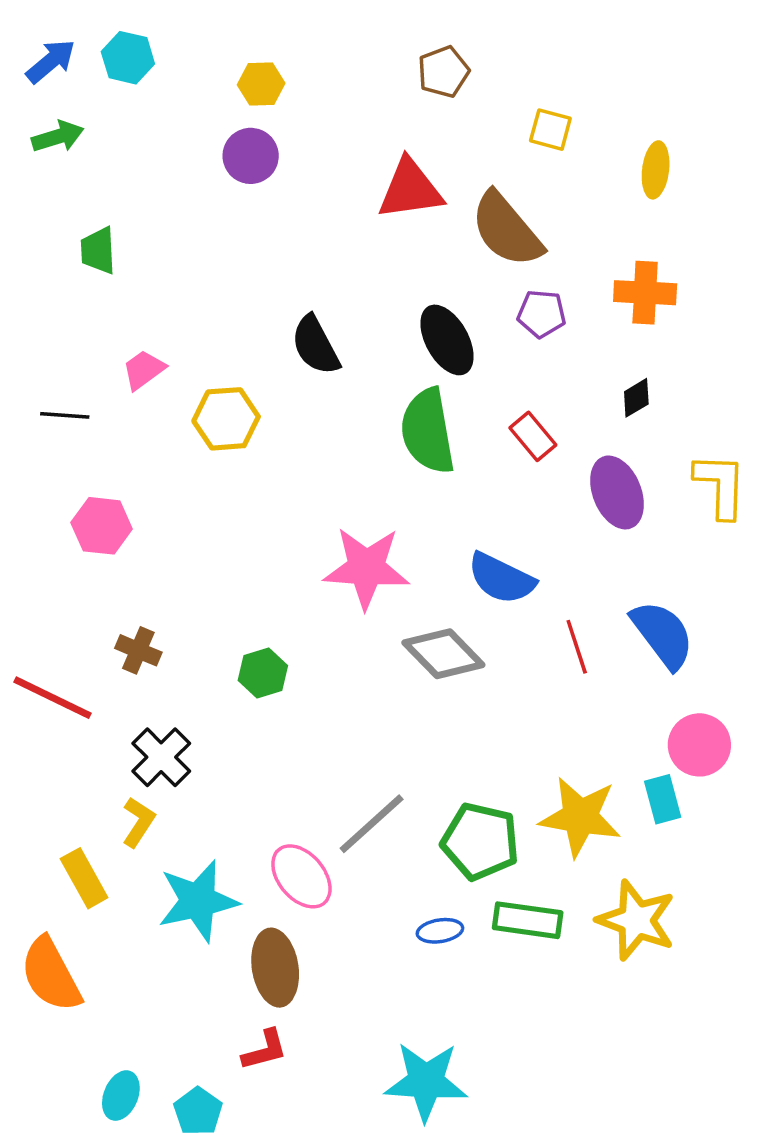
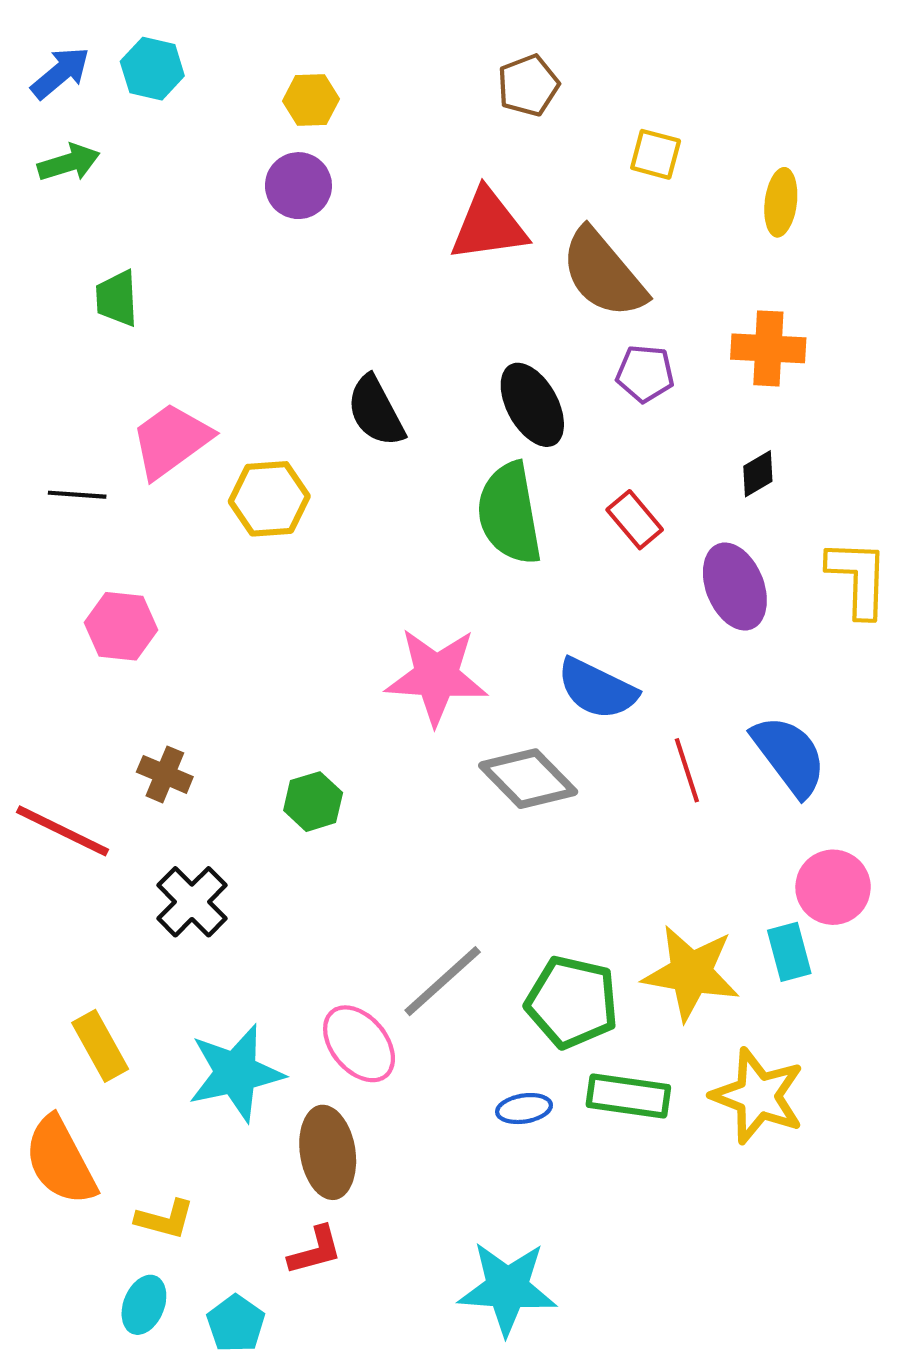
pink trapezoid: (144, 370) -> (171, 440), size x1.6
yellow L-shape: (138, 822) -> (165, 1219), moved, turned 72

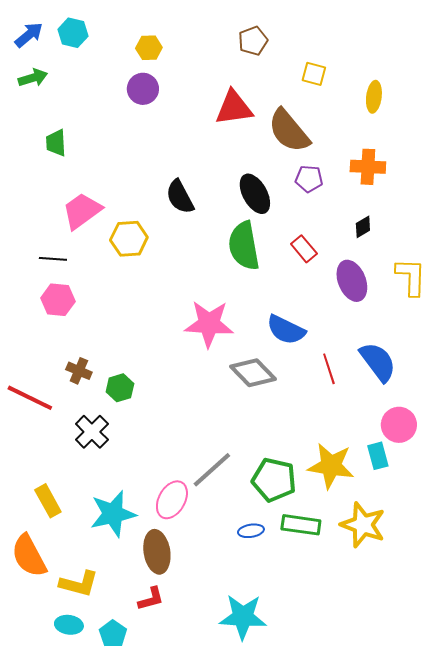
black line: (77, 495) -> (53, 259), moved
green hexagon: (313, 802) -> (120, 388), moved
pink ellipse: (359, 1044) -> (172, 500), turned 69
yellow L-shape: (165, 1219) -> (79, 584), size x1.4
cyan ellipse: (144, 1305) -> (69, 625), turned 76

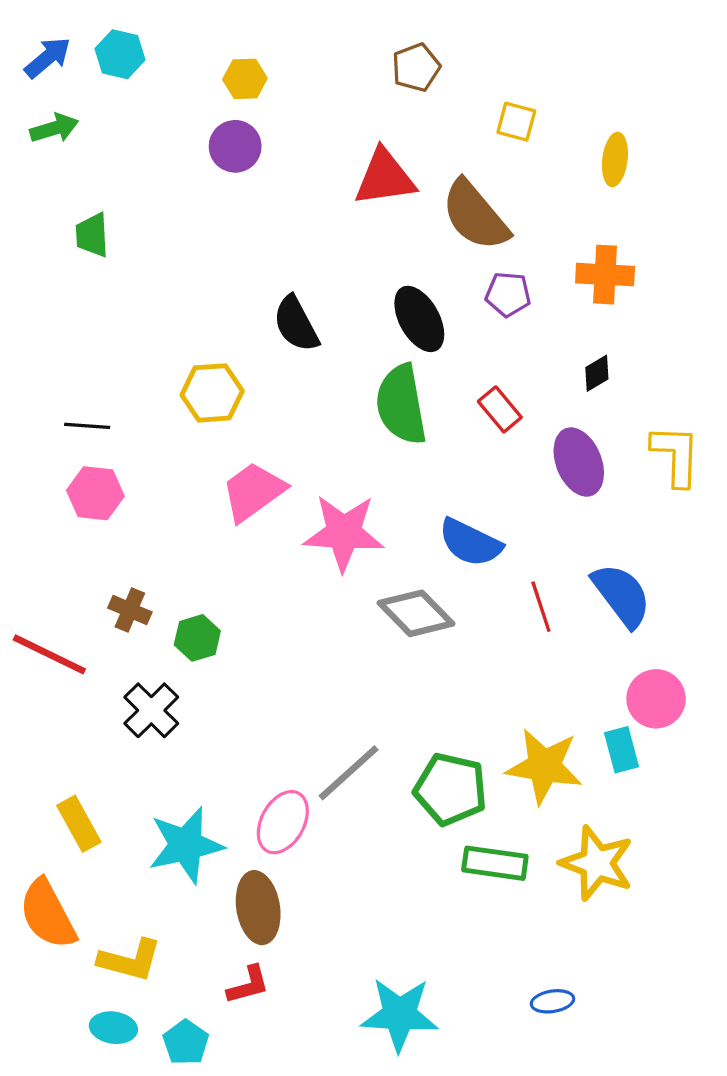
pink trapezoid: (82, 211) -> (253, 492), moved
blue ellipse: (251, 531) -> (552, 1001), moved

